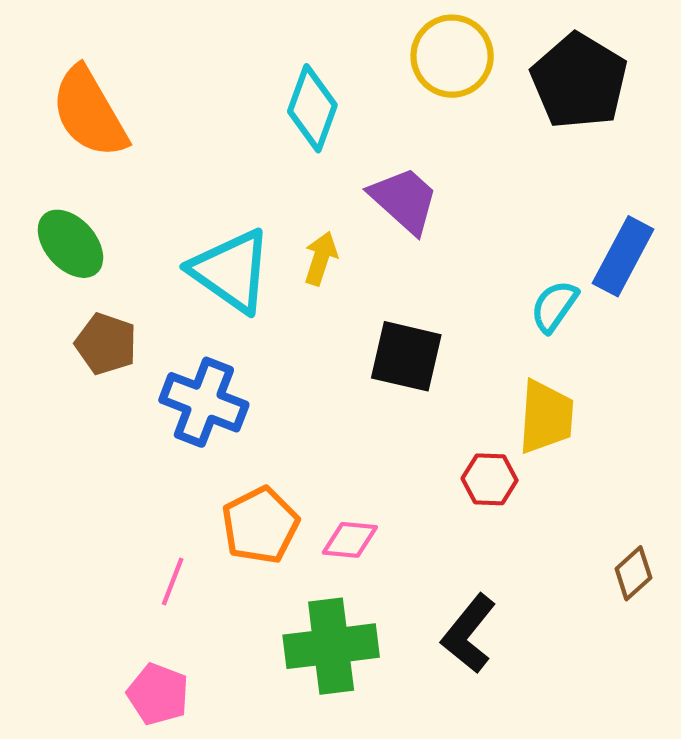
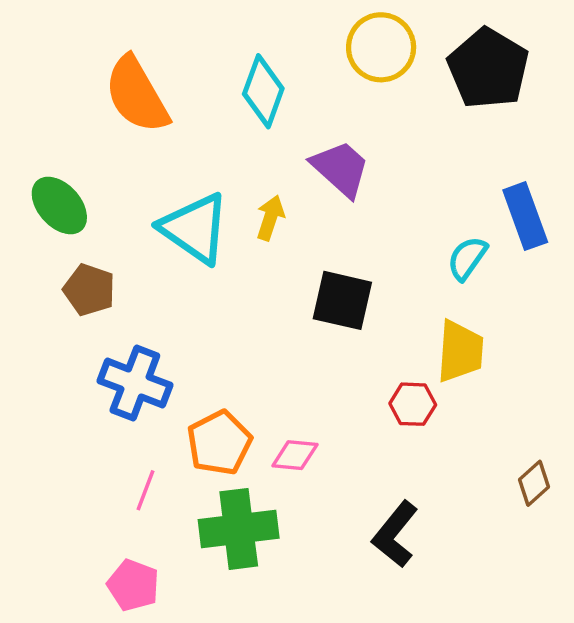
orange semicircle: (89, 112) -> (137, 95), moved
blue rectangle: (623, 256) -> (525, 216), turned -48
blue cross: (204, 402) -> (135, 383), moved
green cross: (331, 646) -> (239, 529), moved

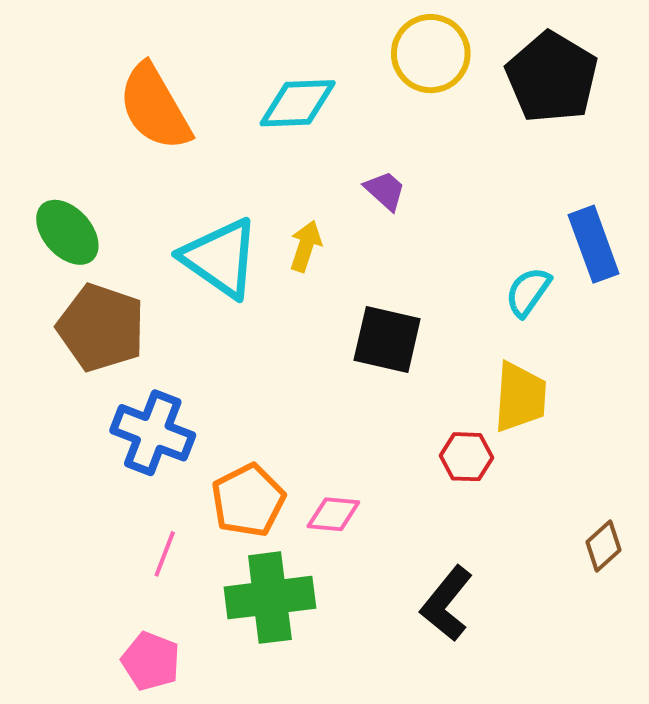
cyan diamond: (263, 91) -> (298, 103), turned 68
purple trapezoid: (341, 169) -> (385, 191), size x0.6
brown pentagon: (89, 290) -> (101, 328), size x1.5

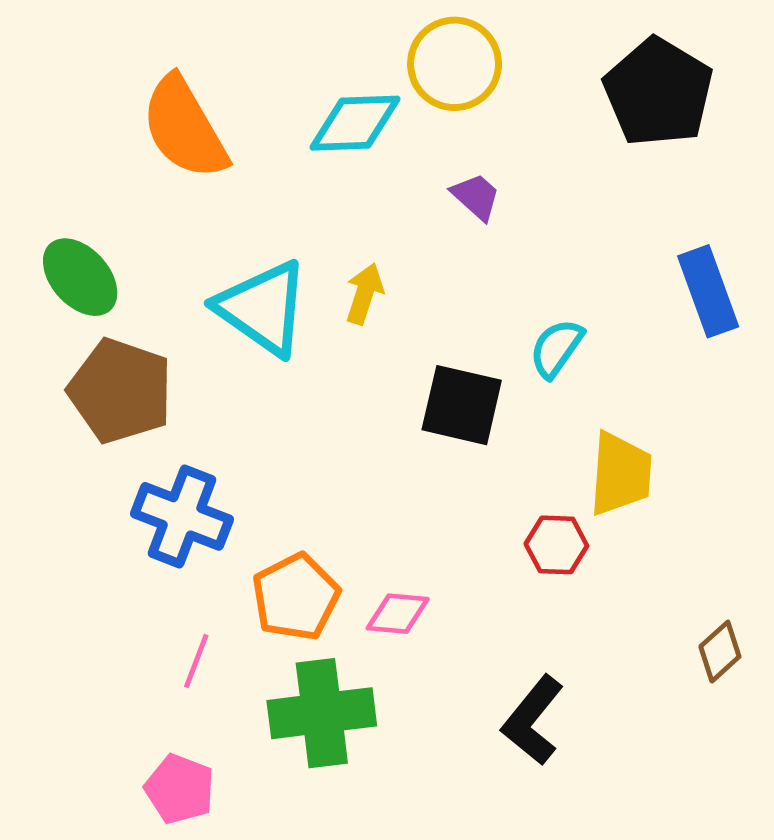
yellow circle: (431, 54) -> (455, 64), moved
purple trapezoid: (385, 191) -> (476, 197), moved
cyan semicircle: (528, 292) -> (556, 348), moved

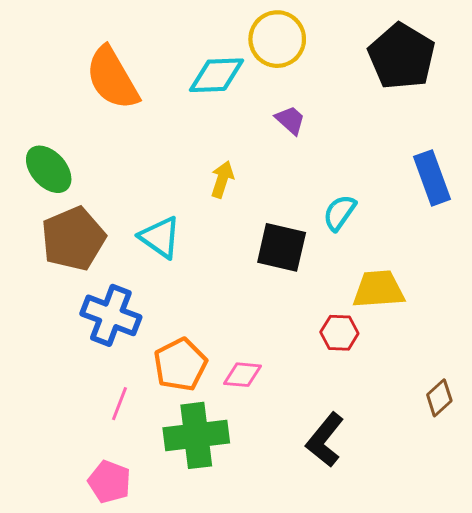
cyan triangle: (263, 308) -> (160, 237), moved, size x0.7
brown pentagon: (120, 391) -> (73, 239), turned 30
yellow trapezoid: (620, 474) -> (378, 289), turned -98

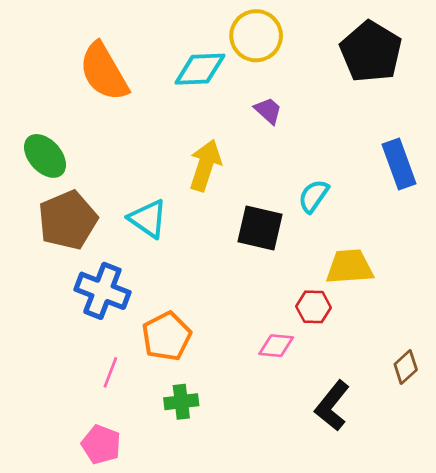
yellow arrow: (222, 179) -> (205, 165), size x1.5
pink diamond: (243, 375) -> (276, 346), moved
green cross: (196, 435) -> (181, 402), size x0.6
black L-shape: (325, 440) -> (332, 406), moved

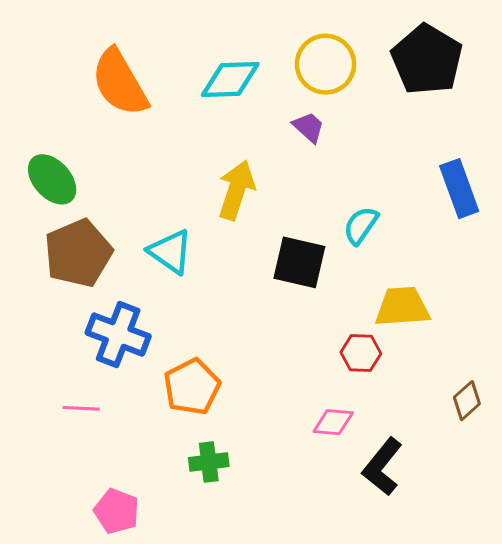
yellow circle: (256, 36) -> (326, 64), moved
pink diamond: (276, 346) -> (333, 422), moved
brown diamond: (406, 367) -> (467, 401), moved
pink line: (110, 372) -> (81, 408), moved, turned 72

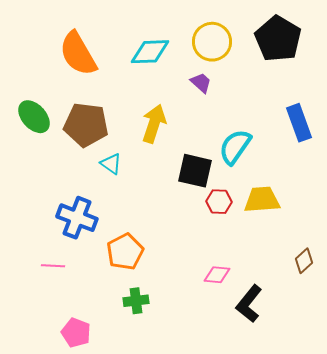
cyan semicircle: (361, 225) -> (235, 147), size x1.4
cyan triangle: (170, 252) -> (111, 164), size x0.7
brown pentagon: (78, 253) -> (86, 125), moved, turned 30
red hexagon: (361, 353) -> (219, 202), moved

